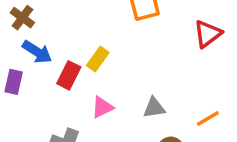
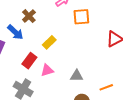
brown cross: (22, 18) -> (29, 16), moved
red rectangle: (69, 75) -> (29, 61), moved

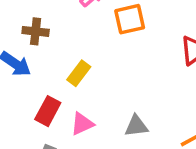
brown cross: (29, 16) -> (36, 31), turned -32

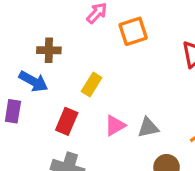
pink triangle: (82, 124) -> (115, 125), moved

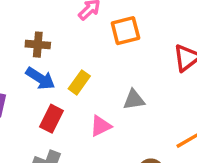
blue arrow: (33, 81) -> (40, 78), moved
gray triangle: (148, 127) -> (134, 100), moved

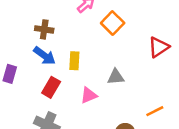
orange square: (125, 31) -> (113, 23), turned -35
yellow rectangle: (79, 82) -> (74, 61), turned -36

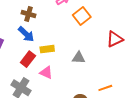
yellow rectangle: (74, 61) -> (47, 49), moved, turned 72
pink triangle: (89, 95) -> (46, 73), moved, turned 40

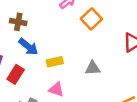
brown cross: (29, 14) -> (18, 22), moved
red rectangle: (28, 59) -> (16, 74), moved

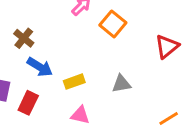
brown cross: (18, 22) -> (24, 38), turned 35

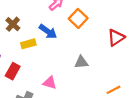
blue arrow: (40, 67) -> (48, 31), moved
yellow rectangle: (74, 82) -> (28, 44), moved

